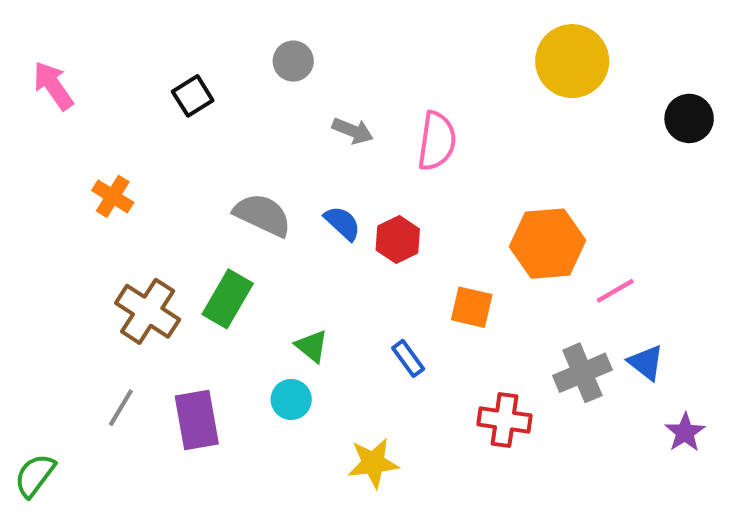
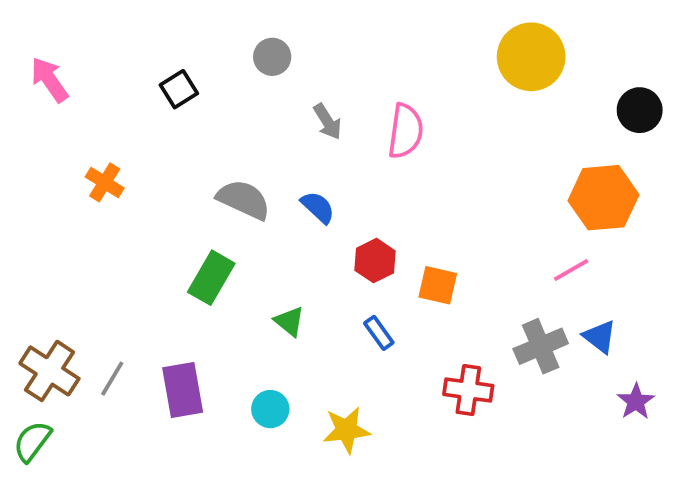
gray arrow: (353, 131) -> (327, 122), turned 36
red hexagon: (398, 239) -> (375, 261), moved
orange hexagon: (548, 244) -> (603, 198), moved
brown cross: (148, 311) -> (49, 371), moved
cyan circle: (291, 399) -> (270, 409), moved

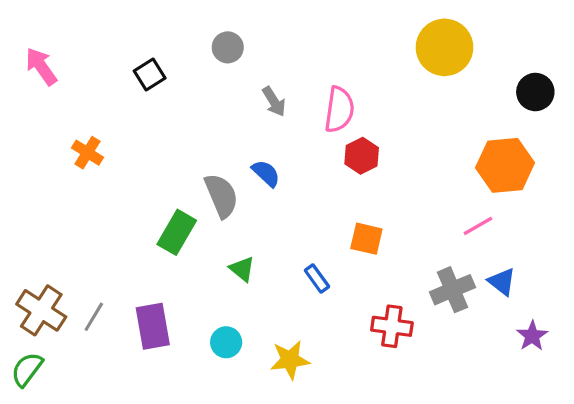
gray semicircle: (244, 200) -> (221, 196), moved, turned 42
red hexagon: (375, 261) -> (362, 156), moved

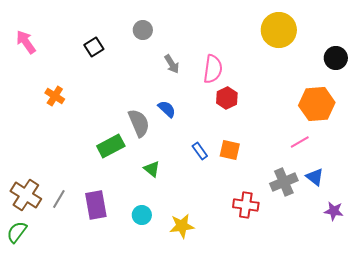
green rectangle: (177, 232) -> (111, 146), turned 32
blue rectangle: (317, 279) -> (200, 151), moved
purple star: (532, 336) -> (334, 211), turned -30

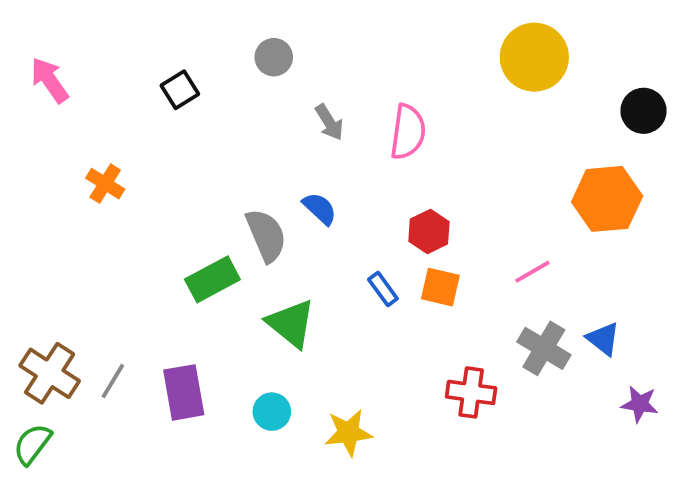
red hexagon: (227, 98) -> (429, 232), moved
pink line: (300, 142) -> (532, 272), moved
green triangle: (152, 169) -> (291, 323), size x1.6
gray cross: (284, 182) -> (544, 348), turned -36

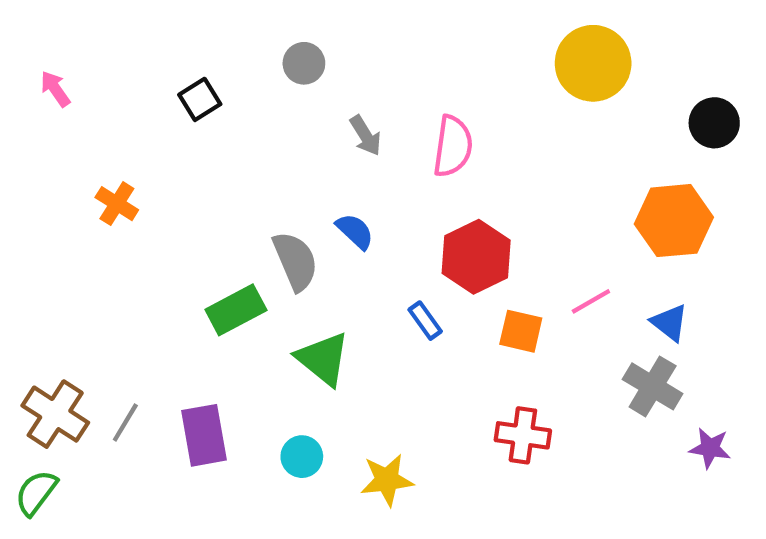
pink arrow: (50, 80) -> (55, 89), size x0.7
red hexagon: (429, 232) -> (476, 257), size x1.5
orange square: (440, 287) -> (521, 331), moved
blue triangle: (603, 339) -> (670, 323), moved
gray cross: (544, 348) -> (653, 386), moved

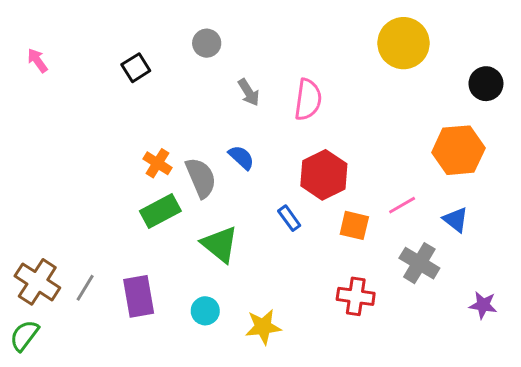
orange cross: (117, 204) -> (157, 163), moved
gray cross: (653, 386) -> (419, 263), moved

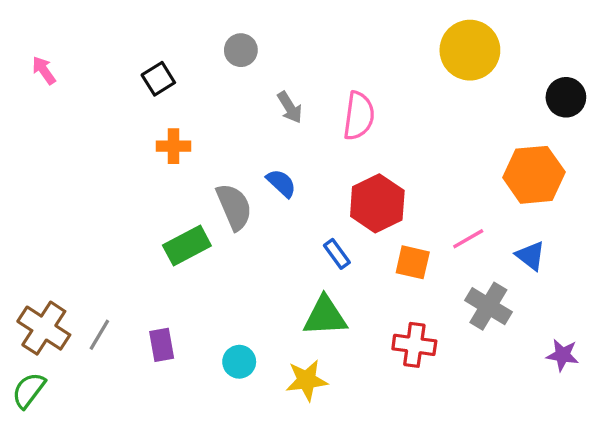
orange cross: (157, 163) -> (173, 146), moved, turned -32
green triangle: (220, 244) -> (325, 316), moved, turned -42
purple rectangle: (139, 296) -> (162, 345), size x0.7

